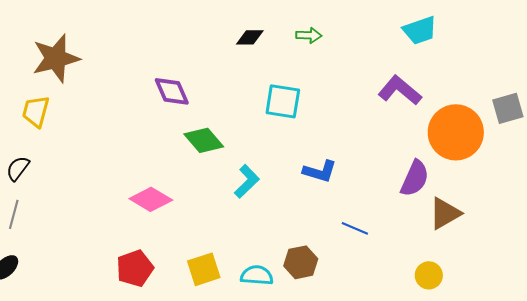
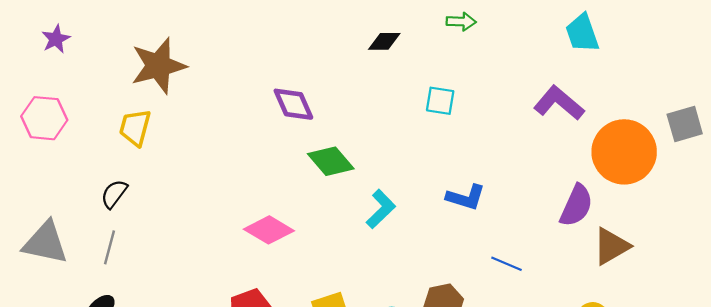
cyan trapezoid: (420, 30) -> (582, 33), turned 90
green arrow: (309, 35) -> (461, 22), moved
cyan square: (283, 101) -> (440, 101), moved, size x0.7

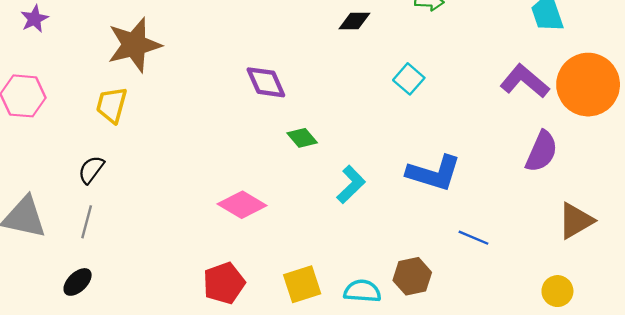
cyan square: (440, 101) -> (409, 79), turned 32
orange circle: (624, 152) -> (588, 85), moved
green diamond: (331, 161) -> (302, 138), size x0.7
blue L-shape: (466, 197) -> (434, 173), size x1.4
purple semicircle: (576, 205) -> (542, 152), moved

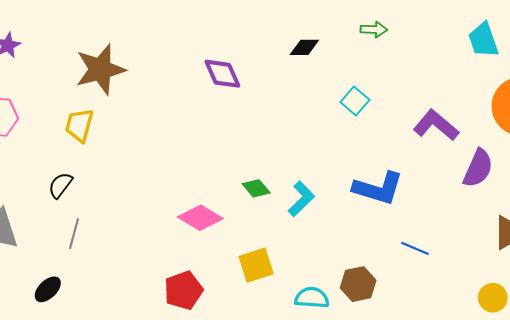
purple L-shape: (525, 81) -> (436, 125), moved
purple diamond: (266, 82) -> (222, 74), moved
green diamond: (302, 138) -> (256, 188), moved
gray line: (87, 222) -> (74, 234), moved
yellow square: (302, 284) -> (256, 265), moved

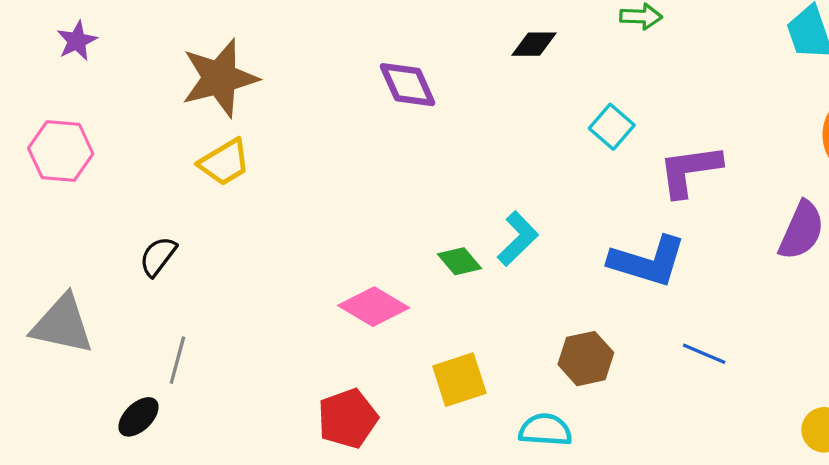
yellow trapezoid: (79, 125) -> (224, 162), moved, turned -136
purple L-shape: (436, 125) -> (690, 170), moved, turned -48
cyan L-shape: (301, 199) -> (518, 239), moved
gray line: (74, 234) -> (177, 360), moved
brown hexagon: (358, 284) -> (586, 359), moved

